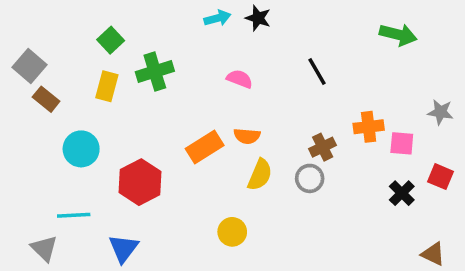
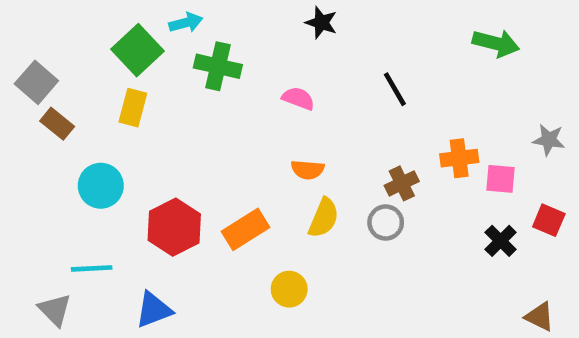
cyan arrow: (217, 18) -> (186, 23), moved
green square: (111, 40) -> (138, 50), size x1.5
green cross: (155, 72) -> (218, 66), moved, turned 30
orange rectangle: (205, 147) -> (245, 229), moved
blue triangle: (123, 248) -> (154, 310), turned 32

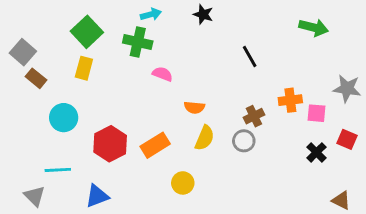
cyan arrow: (186, 23) -> (151, 14), moved
pink semicircle: (298, 98) -> (162, 74), moved
gray star: (549, 140) -> (347, 89), size x1.4

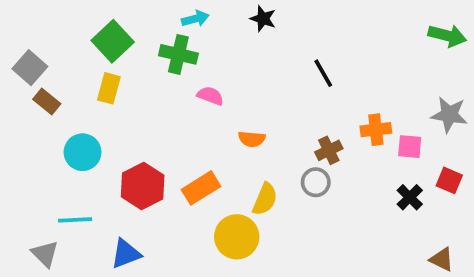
green arrow: (314, 27) -> (447, 36), moved
yellow semicircle: (205, 138) -> (265, 199), moved
yellow circle: (183, 183) -> (237, 237), size x1.5

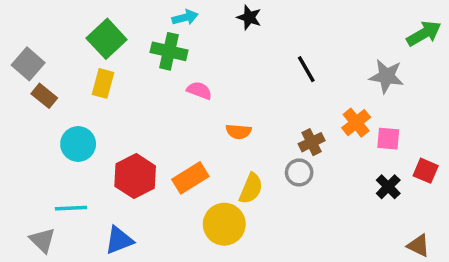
green arrow: (447, 36) -> (424, 33), turned -44
gray star: (449, 115) -> (386, 76), moved
orange cross: (376, 130) -> (356, 123), turned -32

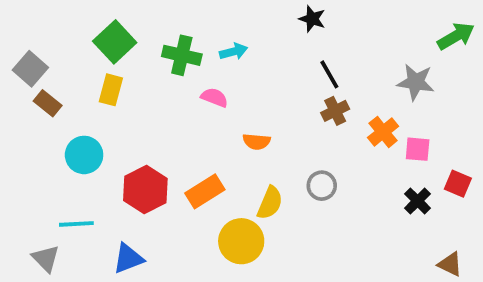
cyan arrow: (185, 17) -> (234, 51), moved
black star: (249, 17) -> (312, 19), moved
brown cross: (312, 142) -> (335, 111), moved

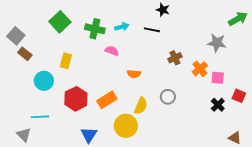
black line: (329, 74) -> (152, 30), moved, turned -49
yellow rectangle: (111, 90) -> (66, 61), moved
blue triangle: (128, 258) -> (89, 135), moved, turned -36

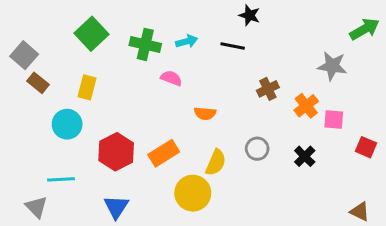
yellow rectangle: (66, 61) -> (87, 87), moved
black cross: (218, 105) -> (305, 156), moved
blue triangle: (89, 135) -> (116, 207), moved

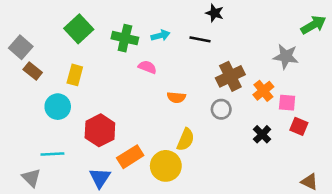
brown cross: (268, 89) -> (230, 76), size x1.5
red square: (366, 147) -> (299, 126), moved
gray circle: (257, 149) -> (221, 109), moved
orange rectangle: (164, 153) -> (130, 157), moved

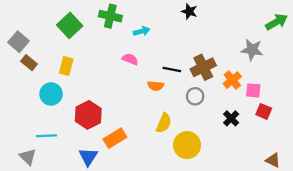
green cross: (125, 38) -> (110, 16), moved
black line: (200, 39) -> (172, 70), moved
yellow circle: (166, 166) -> (187, 145), moved

